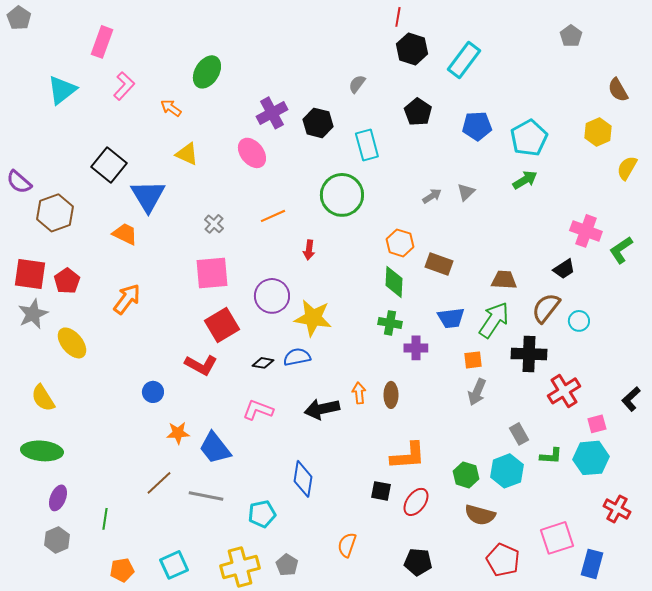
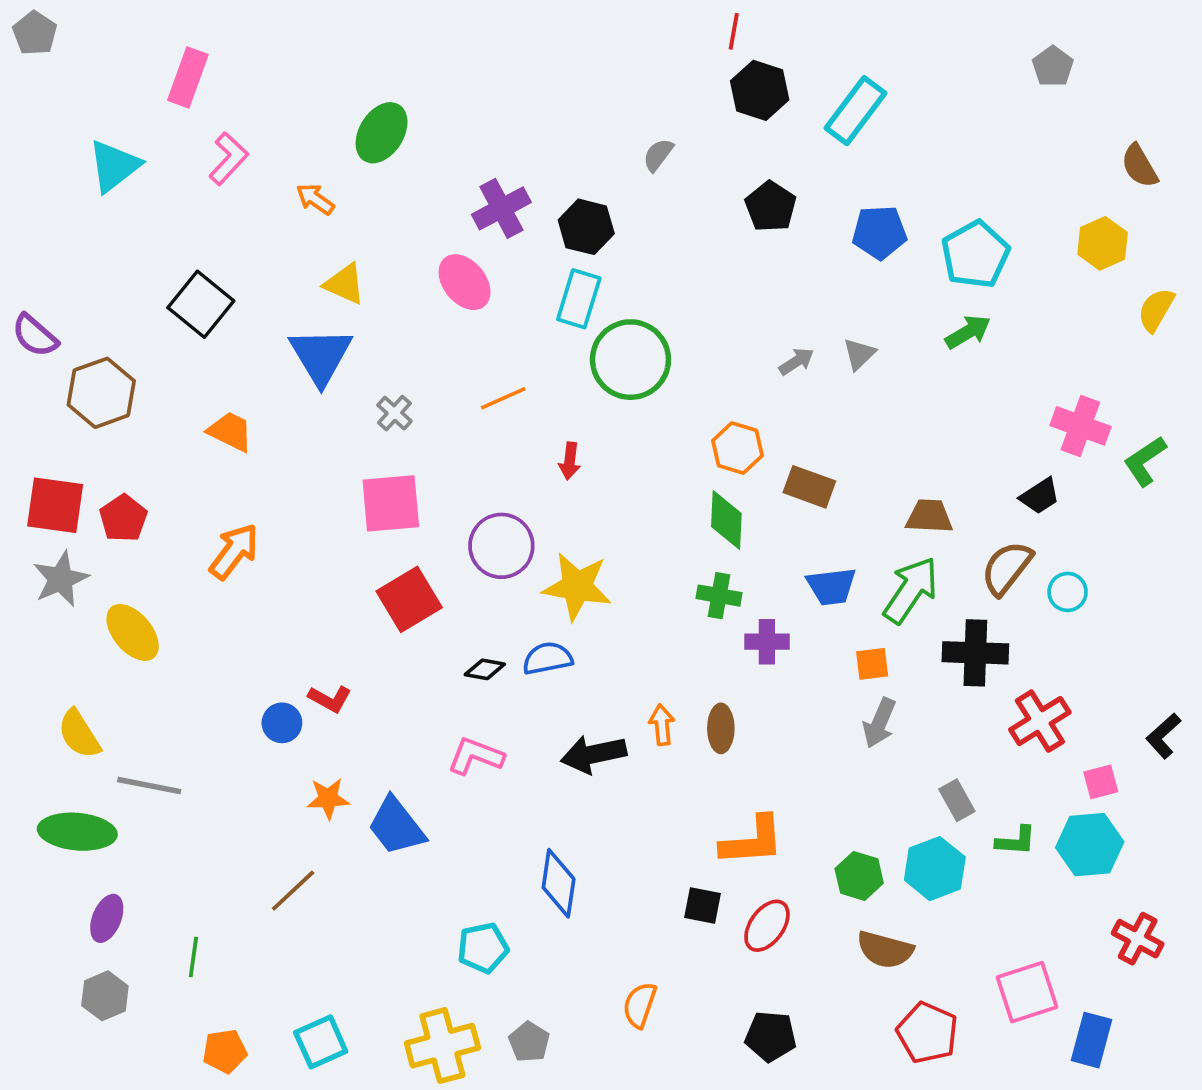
cyan rectangle: (367, 145) -> (579, 299), moved, turned 32
blue triangle: (148, 196) -> (321, 356), moved
red L-shape: (201, 365) -> (330, 699), moved, size x0.7
gray line: (206, 496) -> (149, 786), moved

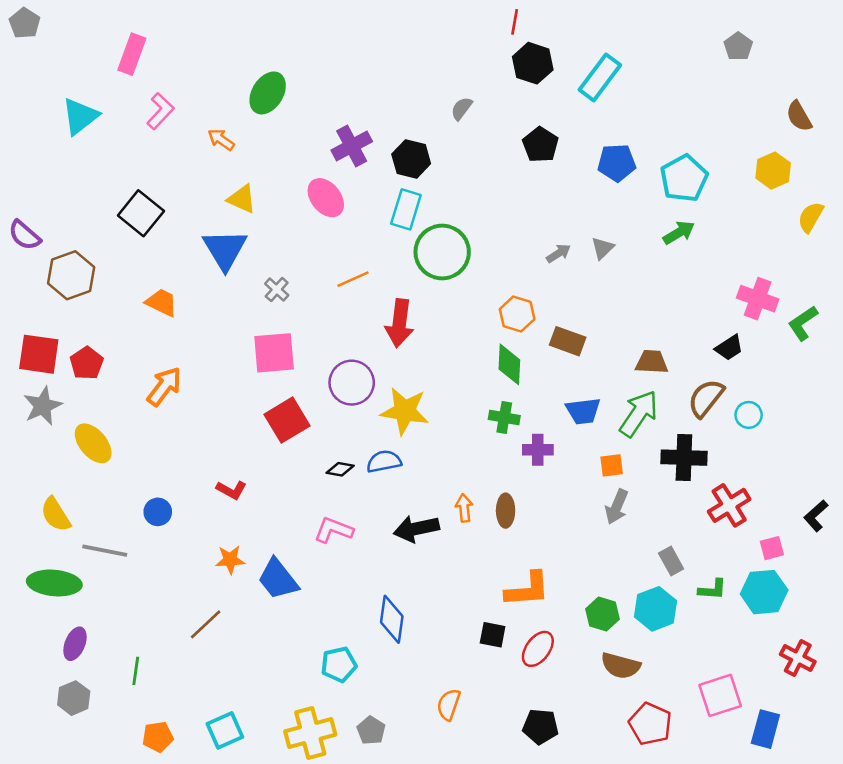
red arrow: (570, 461) -> (400, 323), size x1.8
blue circle: (282, 723) -> (158, 512), moved

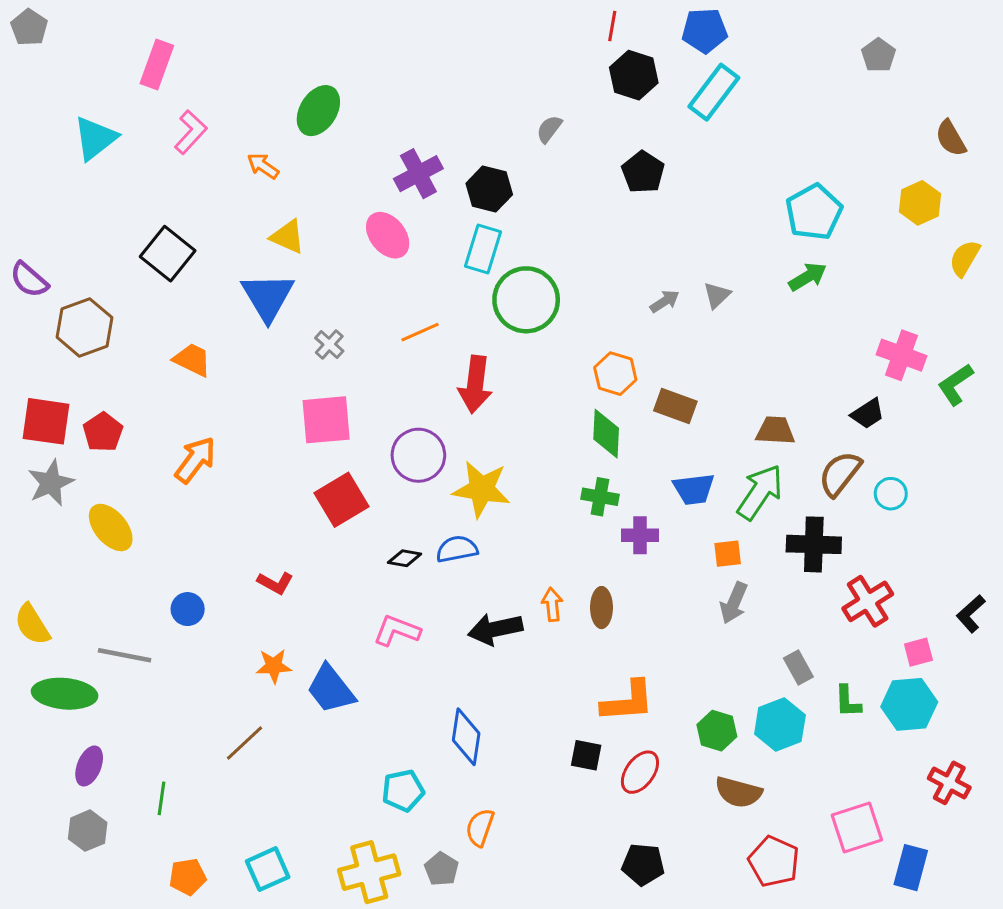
blue pentagon: (617, 163) -> (705, 31), moved
yellow semicircle: (56, 514) -> (32, 624), moved
green L-shape: (712, 589) -> (848, 701), turned 84
orange semicircle: (449, 705) -> (480, 828), moved

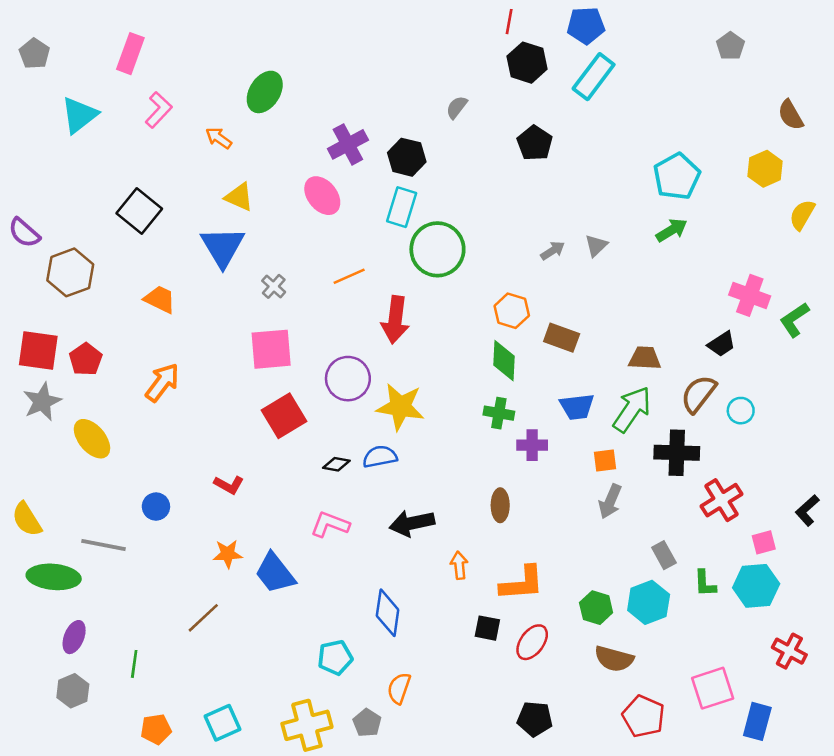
gray pentagon: (29, 27) -> (34, 54), moved
orange arrow: (552, 604) -> (459, 565), moved

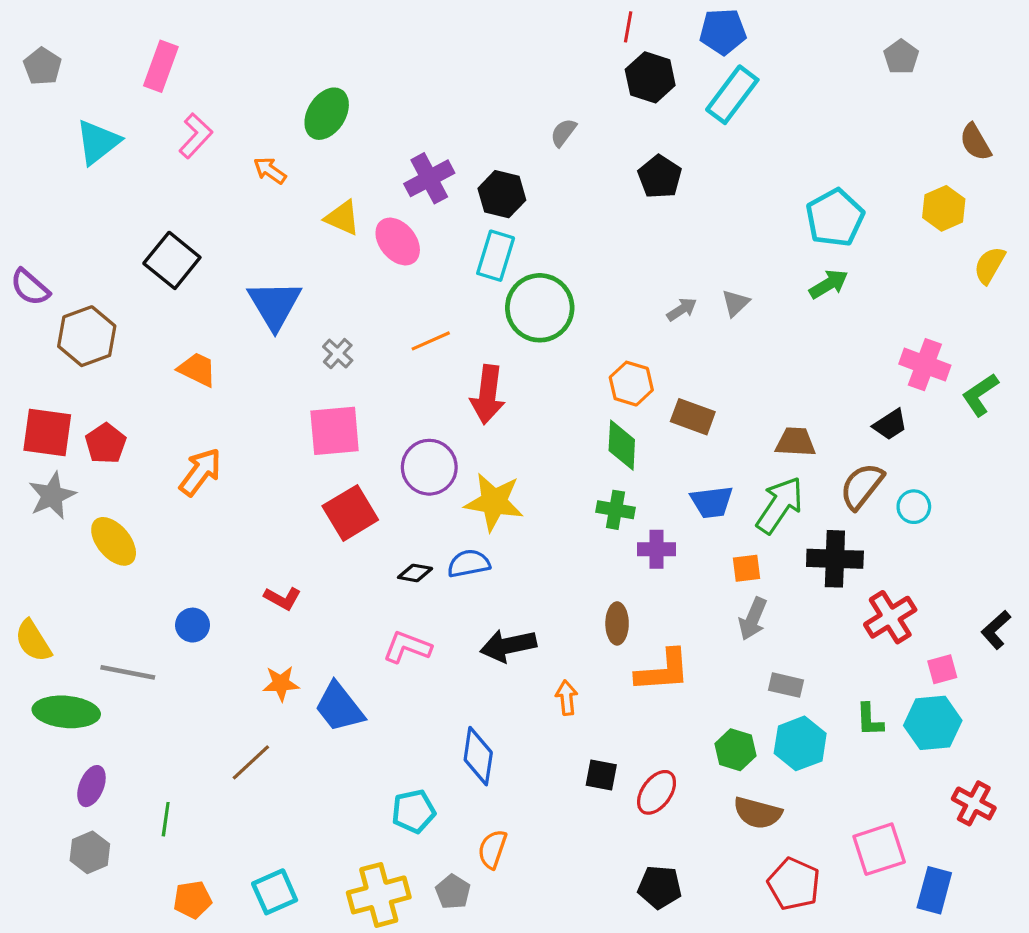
yellow triangle: (239, 197) -> (342, 218), moved
gray rectangle: (664, 555) -> (786, 685), moved, turned -48
orange L-shape: (522, 583) -> (663, 671), moved

